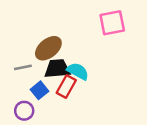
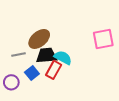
pink square: (112, 23) -> (103, 39), moved
purple circle: (24, 111) -> (11, 82), moved

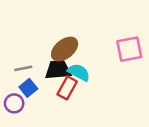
brown ellipse: (39, 39) -> (65, 49), moved
blue square: (32, 73) -> (28, 88), moved

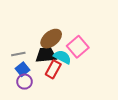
pink square: (129, 49) -> (78, 47), moved, turned -30
purple circle: (14, 103) -> (24, 82), moved

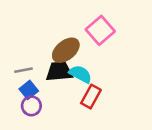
pink square: (78, 47) -> (100, 30), moved
red rectangle: (53, 69) -> (91, 97), moved

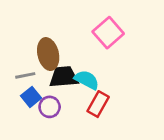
brown ellipse: (66, 50) -> (48, 54), moved, turned -64
purple circle: (31, 106) -> (50, 107), moved

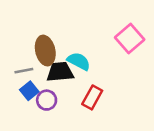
pink square: (108, 33) -> (130, 38), moved
cyan semicircle: (87, 80) -> (79, 61), moved

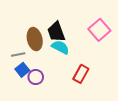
black trapezoid: (60, 72) -> (56, 32), moved, turned -105
red rectangle: (92, 97) -> (81, 74), moved

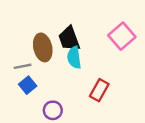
cyan semicircle: (60, 47) -> (74, 58), turned -126
purple circle: (36, 77) -> (53, 110), moved

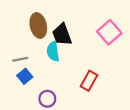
brown ellipse: (43, 47) -> (38, 26), moved
cyan semicircle: (74, 58) -> (53, 51), moved

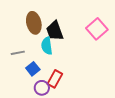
blue square: (25, 76) -> (33, 69), moved
red rectangle: (89, 81) -> (55, 79), moved

